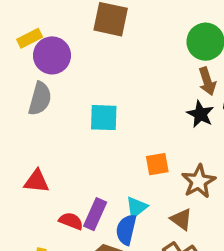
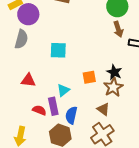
black star: (200, 114) -> (114, 72), moved
red triangle: (36, 181) -> (28, 80), moved
cyan triangle: (137, 207) -> (63, 90), moved
purple rectangle: (95, 214) -> (53, 106), turned -36

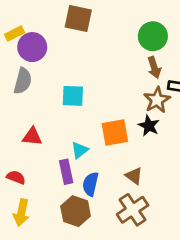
orange square: (89, 77) -> (115, 132), size x1.5
brown star: (113, 87) -> (157, 100), moved
red semicircle: (39, 110) -> (16, 177), moved

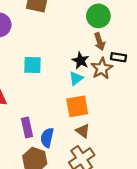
black star: (149, 126) -> (81, 61), moved
orange square: (115, 132) -> (77, 106), moved
cyan triangle: (80, 150) -> (76, 78), moved

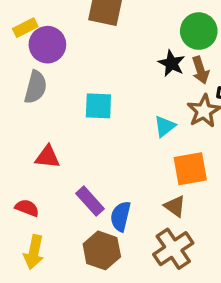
black star: (81, 61) -> (172, 63), moved
orange square: (77, 106) -> (190, 169), moved
purple rectangle: (27, 128) -> (90, 201), turned -30

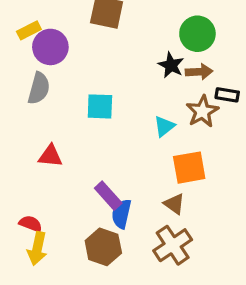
brown arrow: (200, 70) -> (199, 72), turned -75
purple rectangle: (90, 201) -> (108, 196), moved
red semicircle: (27, 208) -> (31, 224), moved

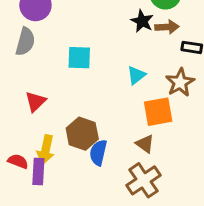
brown star: (202, 111) -> (180, 82), moved
red triangle: (50, 156) -> (35, 101), turned -50
purple rectangle: (108, 196) -> (38, 172), moved, turned 45
brown hexagon: (103, 247) -> (82, 134), moved
yellow arrow: (37, 249) -> (46, 150), moved

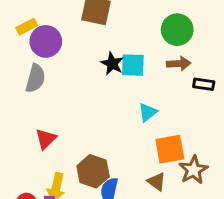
black star: (142, 21) -> (112, 64), moved
cyan square: (79, 58) -> (133, 65), moved
brown star: (180, 82) -> (193, 170), moved

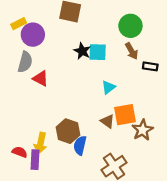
brown arrow: (179, 64) -> (132, 51), turned 63
red triangle: (46, 139) -> (41, 78), moved, turned -49
brown triangle: (156, 182) -> (107, 121), moved

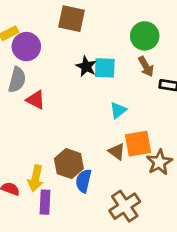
purple rectangle: (35, 160) -> (45, 202), moved

